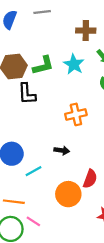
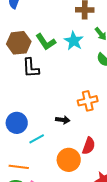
green L-shape: (43, 65) -> (46, 42), turned 70
orange cross: (76, 114) -> (88, 101), moved

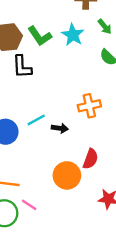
cyan line: (37, 139) -> (36, 120), moved

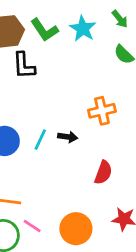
cyan line: (36, 120) -> (40, 140), moved, turned -36
orange circle: (67, 175) -> (76, 229), moved

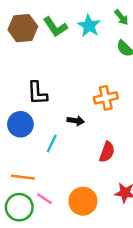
black L-shape: (24, 66) -> (37, 93), moved
cyan line: (40, 140) -> (52, 144), moved

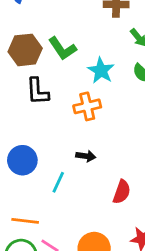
cyan star: (89, 26) -> (101, 71), moved
black L-shape: (37, 93) -> (38, 91), moved
orange cross: (106, 98) -> (87, 106), moved

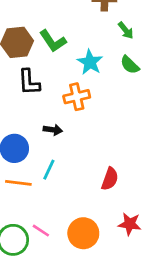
black arrow: (86, 156) -> (53, 130), moved
orange line: (25, 221) -> (18, 183), moved

